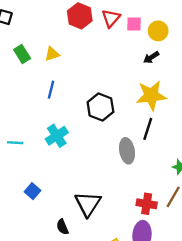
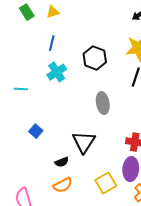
cyan cross: (57, 136) -> (57, 72), moved
gray ellipse: (127, 151) -> (103, 103), moved
black semicircle: (62, 227) -> (62, 162), turned -88

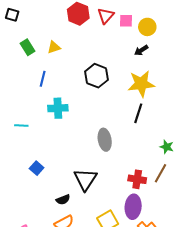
blue line: (52, 43) -> (43, 79), moved
black hexagon: (95, 58) -> (97, 76), moved
cyan cross: (57, 72) -> (58, 108), turned 30

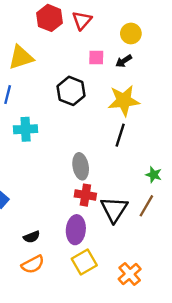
pink square: (126, 21) -> (96, 57), moved
yellow triangle: (54, 47) -> (21, 57), size x1.6
black triangle: (85, 179) -> (114, 209), moved
red cross: (137, 179) -> (85, 195), moved
purple ellipse: (133, 207) -> (76, 230), moved

